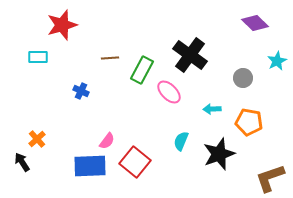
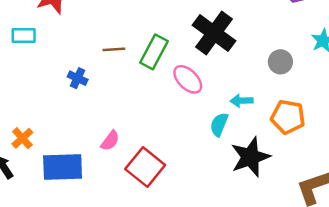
brown line: (110, 58) -> (114, 49), moved
cyan semicircle: (181, 141) -> (219, 124), moved
blue rectangle: (90, 166) -> (63, 167), moved

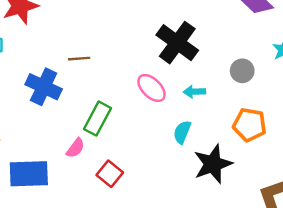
green rectangle: (154, 52) -> (98, 119), moved
blue cross: (78, 78) -> (44, 87), size x1.8
cyan arrow: (242, 101) -> (194, 92), moved
red square: (145, 167) -> (110, 174), size x0.7

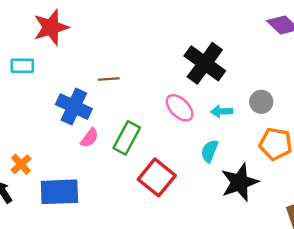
gray circle: (242, 71) -> (261, 102), moved
pink semicircle: (75, 148) -> (89, 138), moved
red square: (110, 174) -> (157, 177), moved, size x1.4

